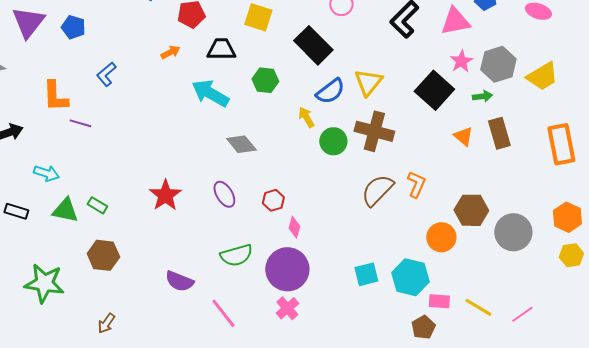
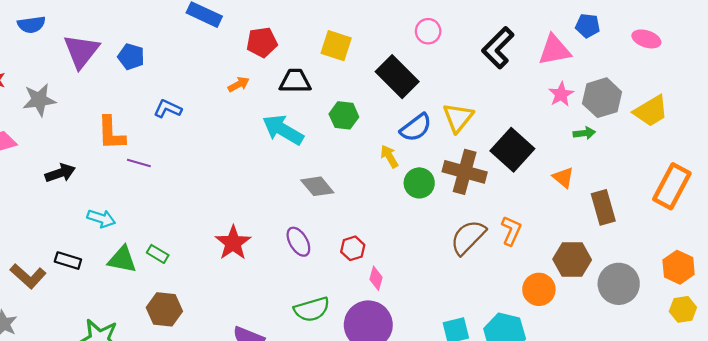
blue L-shape: (106, 74) -> (168, 109), turned 65
black square: (434, 90) -> (512, 150), moved
brown rectangle: (499, 133) -> (603, 207), moved
orange rectangle: (561, 144) -> (672, 186), turned 39

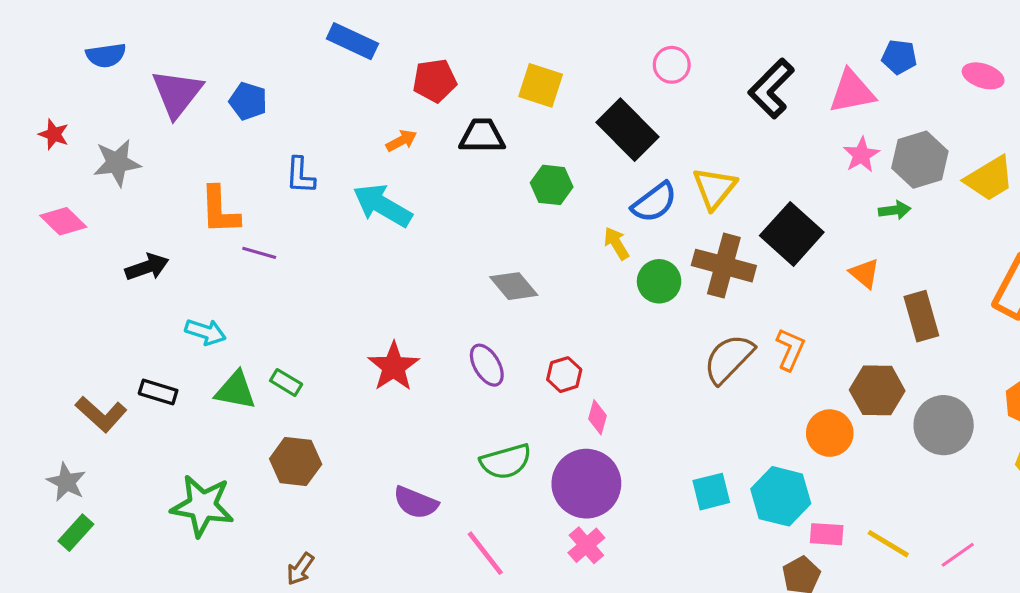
blue L-shape: (168, 109) -> (300, 175), turned -112
cyan arrow: (283, 130) -> (382, 205), moved

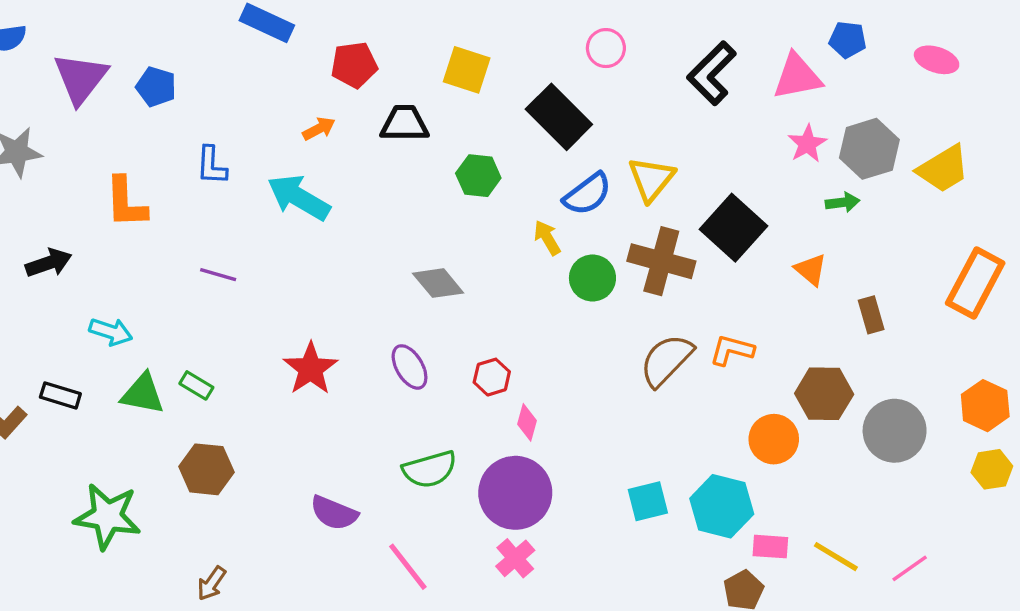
purple line: (259, 253) -> (218, 275), moved
brown rectangle: (921, 316) -> (871, 315), size x0.7
orange L-shape: (790, 349) -> (732, 350), turned -99

